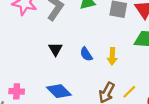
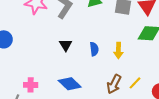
blue semicircle: (86, 54) -> (94, 49), turned -152

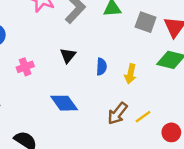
pink cross: (31, 85) -> (25, 67), moved, turned -32

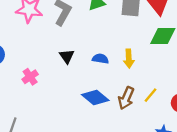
blue semicircle: (101, 67) -> (100, 59), turned -70
blue diamond: (64, 103) -> (95, 98), moved

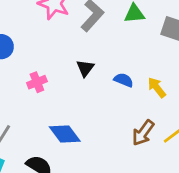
yellow arrow: (129, 59) -> (157, 87), turned 132
blue diamond: (95, 98) -> (65, 134), moved

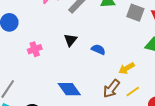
yellow arrow: (157, 87) -> (127, 68), moved, turned -84
blue diamond: (65, 134) -> (69, 89), moved

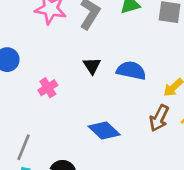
blue semicircle: (98, 50) -> (131, 71), size x1.5

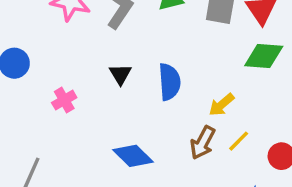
blue semicircle: (131, 71) -> (169, 82), turned 72

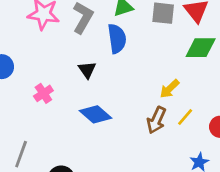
blue semicircle: (169, 82) -> (117, 39), moved
blue diamond: (133, 156) -> (96, 114), moved

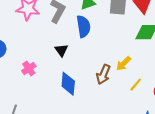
blue diamond: (96, 114) -> (68, 84), turned 55
brown arrow: (156, 120) -> (103, 74), moved

